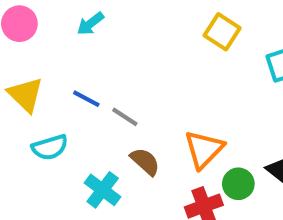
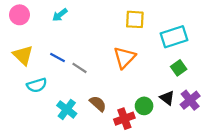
yellow square: (222, 32) -> (135, 19), turned -30
orange triangle: (204, 149) -> (124, 58), moved
brown semicircle: (145, 161) -> (98, 104), moved

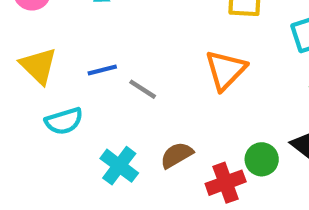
blue line: (58, 58) -> (102, 70), turned -42
brown semicircle: (98, 104) -> (177, 155), turned -72

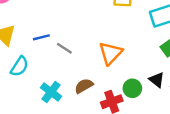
orange triangle: (226, 70) -> (111, 53), moved
cyan semicircle: (64, 121) -> (20, 66), turned -40

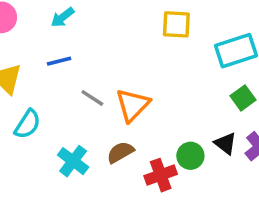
blue line: (41, 37) -> (59, 61), moved
orange triangle: (111, 53) -> (133, 105), moved

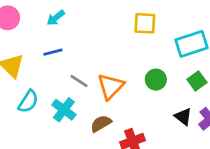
green circle: (190, 156) -> (156, 80), moved
cyan cross: (73, 161) -> (64, 110), moved

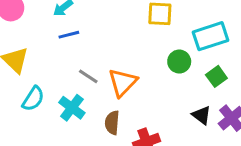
blue line: (53, 52) -> (69, 35), moved
green circle: (156, 80) -> (179, 62), moved
brown semicircle: (101, 123) -> (112, 123), turned -55

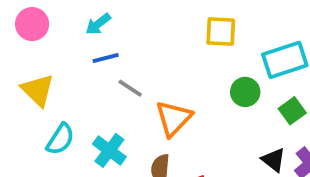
gray line: (88, 76) -> (130, 88), moved

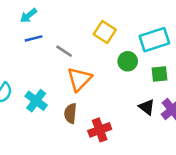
yellow square: (221, 32) -> (105, 32), moved, turned 30
gray line: (130, 88) -> (64, 51), moved
green square: (292, 111) -> (159, 74), turned 30

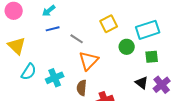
yellow square: (105, 32) -> (109, 24), turned 30
cyan cross: (36, 101) -> (55, 78), turned 30

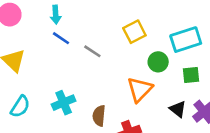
cyan arrow: (49, 11) -> (56, 15), turned -56
blue line: (53, 29) -> (61, 38), turned 48
orange triangle: (89, 61) -> (140, 89), moved
cyan semicircle: (29, 72) -> (20, 107), moved

